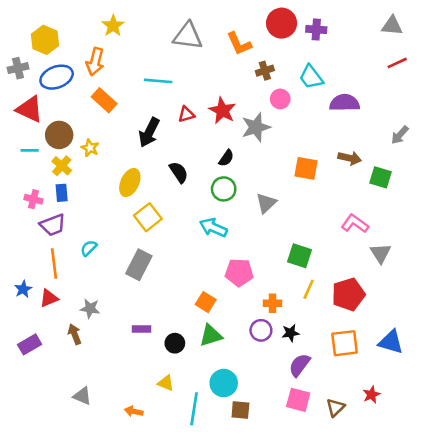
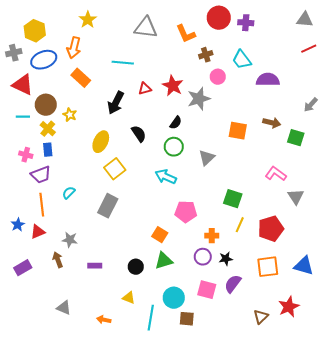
purple rectangle: (141, 329) -> (95, 266), moved
red star: (372, 395) -> (289, 307), size x1.5
pink square: (298, 400) -> (207, 290), moved

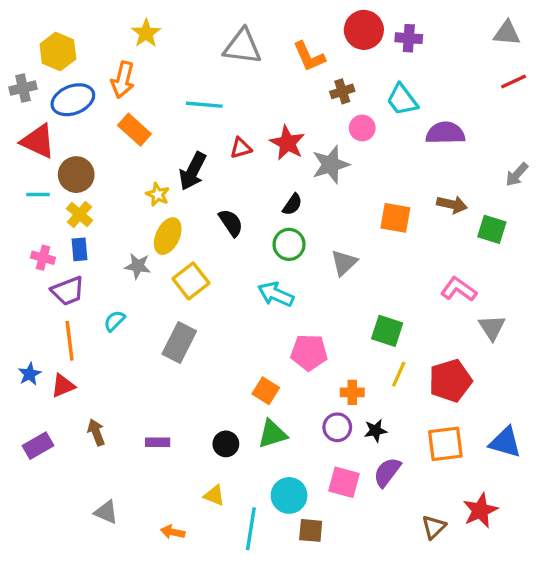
yellow star: (70, 115) -> (158, 194), moved
gray star: (70, 240) -> (138, 266), moved

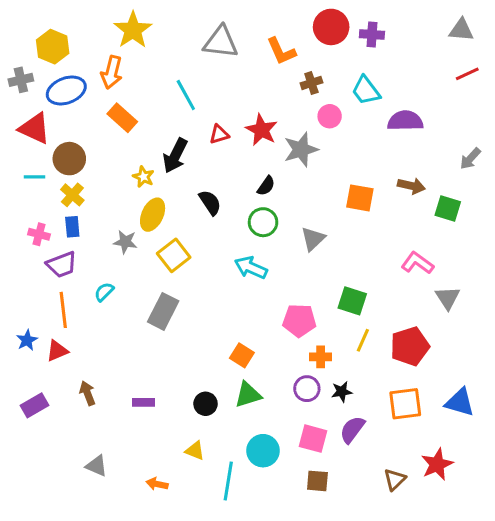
yellow star: (146, 33) -> (133, 30), size x1.4
cyan line: (204, 105) -> (186, 95), turned 56
pink pentagon: (309, 352) -> (299, 321), moved
brown square: (311, 530) -> (317, 481), moved

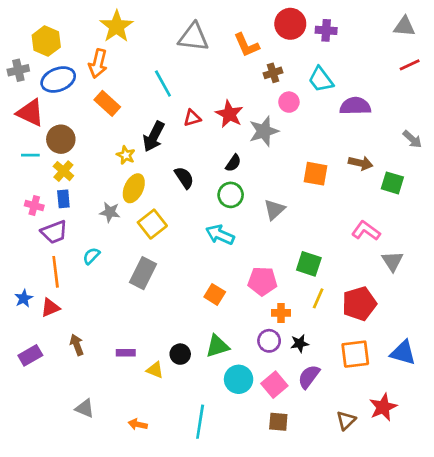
gray arrow: (470, 159) -> (412, 139), turned -90
orange square: (242, 355) -> (215, 294), moved
pink square: (313, 439) -> (274, 385), turned 35
yellow triangle: (195, 451) -> (155, 370), moved
cyan circle: (263, 451) -> (239, 379), moved

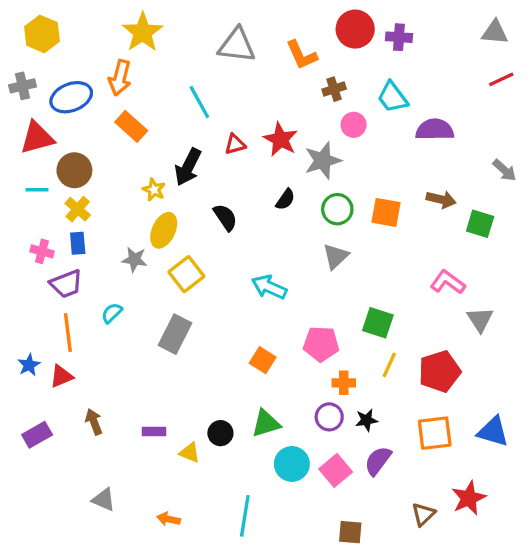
yellow hexagon: (46, 41) -> (42, 34), moved
red triangle: (30, 113) -> (37, 138), turned -40
green circle: (231, 195) -> (337, 209), moved
brown square: (278, 422) -> (350, 532), moved

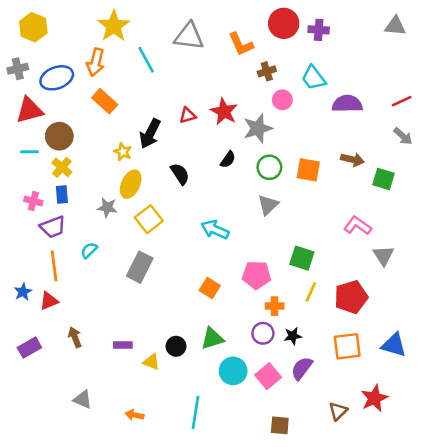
red line: (501, 79) -> (402, 101), moved
cyan line: (199, 102) -> (146, 60), moved

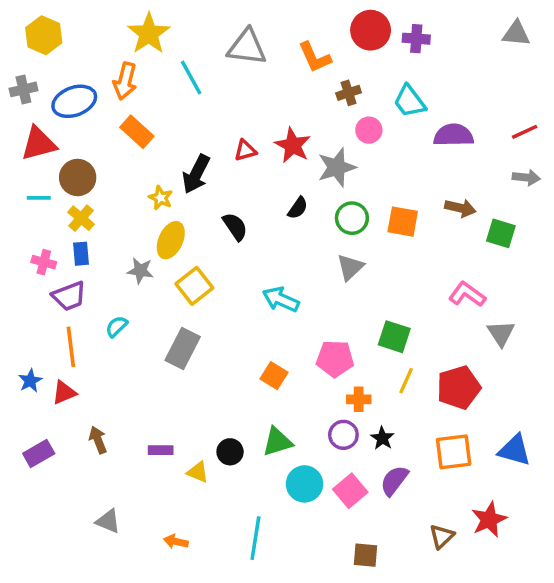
gray arrow: (403, 136) -> (526, 177), turned -36
black star: (293, 336) -> (382, 438), turned -30

